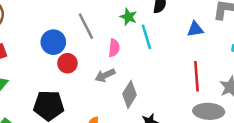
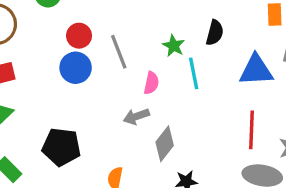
blue triangle: (195, 29) -> (256, 70), size x1.6
red circle: (67, 63) -> (79, 36), moved

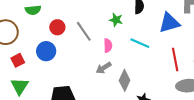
blue circle: (76, 68) -> (46, 51), moved
cyan line: (194, 73) -> (140, 43), moved, turned -42

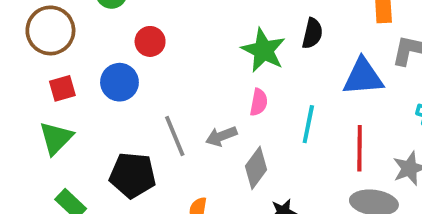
green star: (116, 20) -> (264, 50), size x1.6
gray line: (84, 31) -> (175, 136), moved
cyan line: (140, 43) -> (308, 124), moved, turned 66
pink semicircle: (108, 46) -> (259, 102), moved

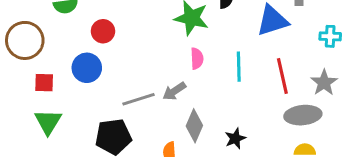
red square: (62, 88) -> (44, 83), turned 30
gray line: (175, 136) -> (139, 99), turned -72
gray diamond: (256, 168) -> (194, 126), moved

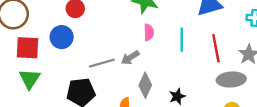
red square: (44, 83) -> (28, 48), size x1.5

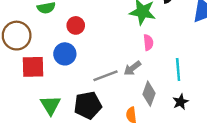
cyan line: (182, 40) -> (178, 69), moved
green triangle: (30, 79) -> (50, 105), moved

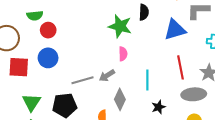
red circle: (76, 25) -> (48, 30), moved
black star: (181, 102) -> (159, 107), moved

